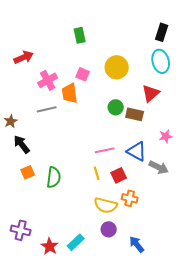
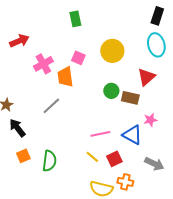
gray line: (47, 109) -> (51, 106), moved, turned -30
pink star: (166, 136) -> (150, 120), moved
gray arrow: (159, 167) -> (154, 164), moved
yellow line: (97, 173) -> (92, 157), turned -32

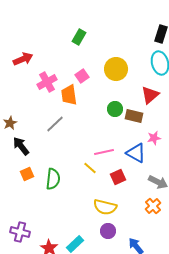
green rectangle: (75, 19) -> (79, 37), turned 42
pink square: (78, 58) -> (82, 76), turned 32
yellow line: (92, 157) -> (90, 168), moved
orange cross: (125, 182) -> (153, 206), moved, turned 35

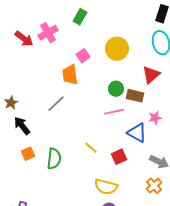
red arrow: (23, 59) -> (24, 39), turned 60
pink cross: (47, 82) -> (48, 33), moved
pink line: (104, 152) -> (114, 112), moved

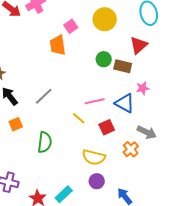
gray line: (56, 104) -> (44, 96), moved
pink line: (114, 112) -> (95, 101), moved
green semicircle: (54, 159) -> (45, 142), moved
orange cross: (154, 186) -> (131, 149), moved

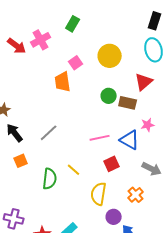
yellow line: (79, 118) -> (74, 170), moved
orange cross: (131, 149) -> (136, 195), moved
yellow semicircle: (94, 157) -> (99, 194), turned 85
purple circle: (97, 181) -> (114, 217), moved

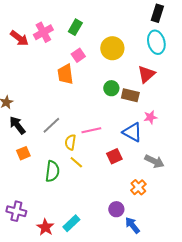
green rectangle: (73, 24) -> (75, 27), moved
pink line: (100, 138) -> (91, 130), moved
yellow semicircle: (99, 194) -> (70, 142), moved, size x0.7

